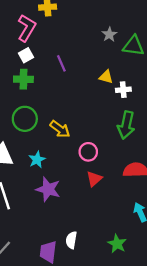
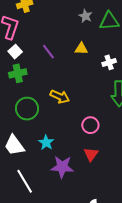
yellow triangle: (106, 77) -> (81, 49), moved
yellow arrow: (60, 129) -> (60, 97), moved
red triangle: (94, 179) -> (91, 154), moved

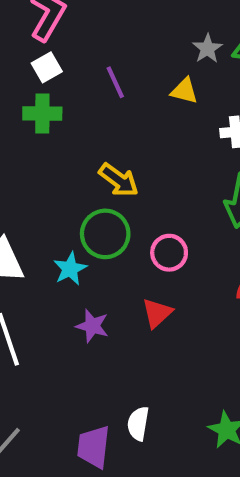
gray star: (85, 16) -> (207, 49), moved
green circle: (27, 109) -> (105, 234), moved
purple star: (62, 167) -> (92, 326), size x0.7

